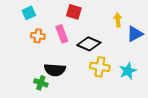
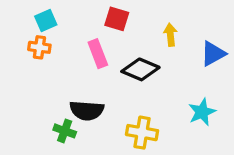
yellow arrow: (118, 20) -> (170, 35), moved
orange cross: (38, 36) -> (39, 47), moved
yellow cross: (100, 67) -> (142, 133), moved

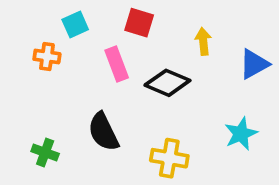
cyan square: (46, 20) -> (75, 24), moved
black semicircle: (87, 110) -> (103, 132), turned 60
green cross: (65, 131) -> (45, 153), moved

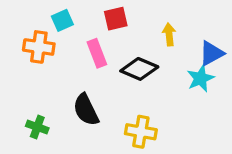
red square: (139, 23) -> (116, 19), turned -30
orange cross: (47, 56) -> (39, 47), size x1.4
cyan star: (241, 134) -> (200, 78), moved

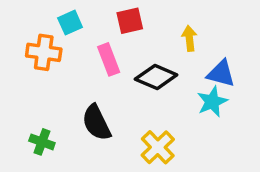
blue triangle: (211, 53) -> (221, 73), moved, turned 44
cyan star: (200, 78) -> (212, 102), moved
yellow cross: (141, 132) -> (158, 147), turned 36

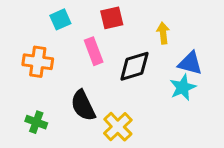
orange cross: (44, 52) -> (38, 62), moved
black diamond: (156, 77) -> (134, 66), turned -40
yellow cross: (158, 147) -> (118, 127), moved

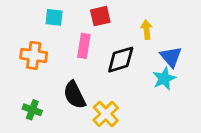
cyan square: (60, 19) -> (54, 17), turned 30
pink rectangle: (94, 51) -> (84, 46), turned 30
blue triangle: (190, 63) -> (171, 57), turned 35

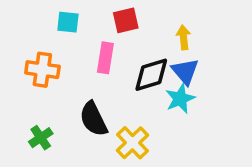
blue triangle: (171, 57) -> (185, 71), moved
cyan star: (164, 79) -> (180, 99), moved
green cross: (32, 110) -> (41, 138), turned 36

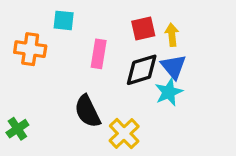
red square: (126, 20) -> (143, 28), moved
orange cross: (42, 70) -> (30, 49), moved
green cross: (41, 138) -> (17, 129), moved

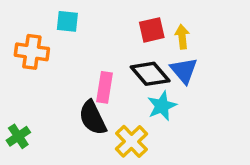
pink rectangle: (99, 54) -> (104, 87), moved
black diamond: (142, 70) -> (150, 74), turned 66
cyan star: (169, 92) -> (162, 106), moved

